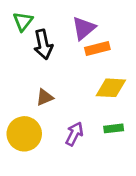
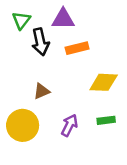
purple triangle: (84, 28) -> (63, 19), moved, turned 40
orange rectangle: (97, 48) -> (77, 48), moved

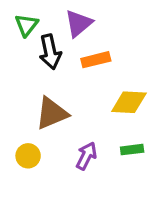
purple triangle: (63, 19) -> (78, 23), turned -40
brown triangle: (42, 91) -> (52, 113), size x1.6
yellow circle: (23, 125) -> (28, 156), size x0.6

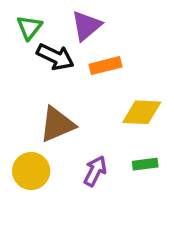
black arrow: (50, 52) -> (55, 57), turned -52
yellow circle: (28, 156) -> (31, 171), size x1.4

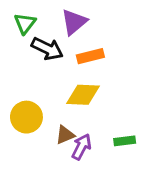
yellow diamond: (142, 112) -> (83, 95), moved
brown triangle: (57, 124) -> (65, 135), moved, size x0.6
yellow circle: (31, 171) -> (26, 117), moved

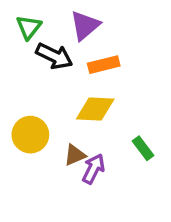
green rectangle: (125, 141) -> (143, 148), moved, turned 60

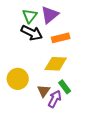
green triangle: (29, 27) -> (30, 16), moved
green rectangle: (143, 148) -> (65, 87), moved
brown triangle: (75, 155) -> (44, 91), turned -32

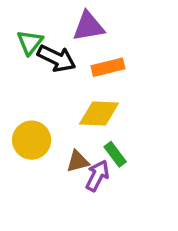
purple triangle: (50, 15) -> (88, 26), turned 30
green triangle: (30, 16) -> (30, 42), moved
brown triangle: (44, 91) -> (78, 161), turned 40

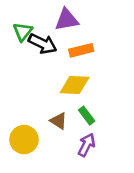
yellow circle: (32, 140) -> (24, 140), moved
brown triangle: (78, 161) -> (59, 121), turned 48
purple arrow: (97, 176) -> (87, 145), moved

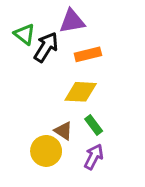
green triangle: (23, 32) -> (24, 34), turned -30
black arrow: (43, 44) -> (46, 47), turned -84
yellow circle: (24, 140) -> (46, 151), moved

